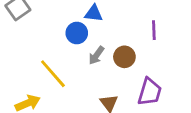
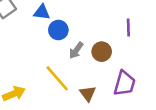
blue triangle: (94, 13) -> (42, 12), moved
yellow line: (53, 74) -> (57, 78), moved

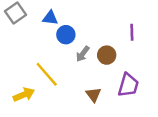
yellow line: (57, 78) -> (47, 74), moved

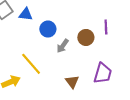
blue triangle: (50, 18) -> (26, 14), moved
brown circle: (107, 55) -> (86, 37), moved

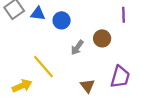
purple line: (106, 27) -> (124, 15), moved
blue circle: (48, 29) -> (62, 20), moved

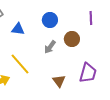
blue triangle: (38, 14) -> (18, 29), moved
blue circle: (62, 20) -> (50, 20), moved

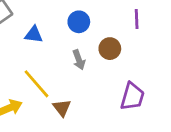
gray arrow: (50, 47) -> (79, 60), turned -56
brown triangle: (59, 81) -> (62, 108), moved

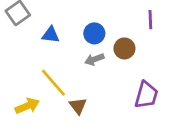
blue circle: (79, 22) -> (94, 33), moved
gray arrow: (79, 60) -> (94, 59), turned 90

